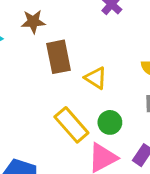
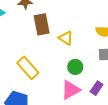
yellow rectangle: (71, 125) -> (28, 68), moved

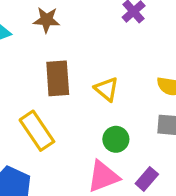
brown rectangle: (42, 24) -> (58, 78), moved

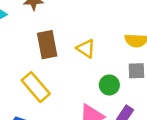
green circle: (116, 139) -> (109, 85), moved

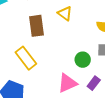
yellow triangle: (86, 49) -> (65, 13), moved

